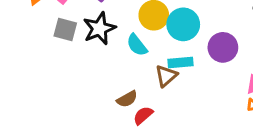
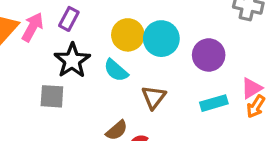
gray square: (65, 29) -> (52, 96), moved
cyan rectangle: (180, 62) -> (214, 103), moved

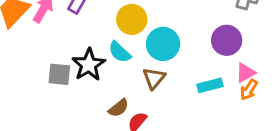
cyan circle: (161, 39) -> (163, 44), moved
purple circle: (209, 55) -> (227, 40), moved
black star: (72, 60) -> (89, 65), moved

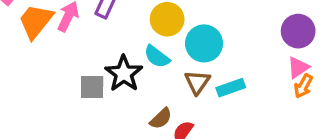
purple circle: (227, 40) -> (298, 31), moved
cyan rectangle: (210, 85) -> (231, 88), moved

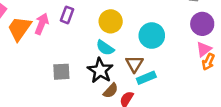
cyan circle: (204, 43) -> (152, 36), moved
black star: (124, 74) -> (100, 70), moved
cyan rectangle: (231, 88) -> (146, 78), moved

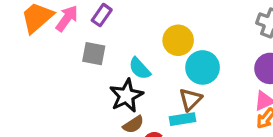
yellow circle: (111, 21) -> (178, 40), moved
brown triangle: (134, 64) -> (190, 99), moved
gray square: (61, 72) -> (94, 54), moved

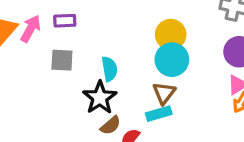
purple rectangle: (102, 15) -> (65, 21), turned 60
yellow circle: (178, 40) -> (171, 35), moved
cyan semicircle: (140, 68) -> (109, 69), turned -140

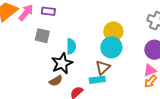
brown semicircle: (111, 125) -> (56, 81), moved

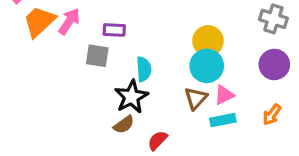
purple rectangle: (48, 11) -> (114, 30), moved
pink triangle: (150, 70) -> (224, 95), moved
cyan rectangle: (97, 80) -> (223, 120), moved

